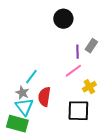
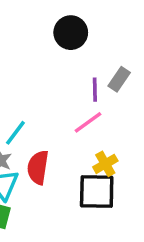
yellow cross: (89, 87) -> (105, 164), moved

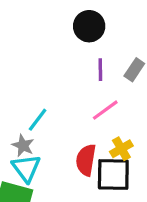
purple line: (95, 90) -> (100, 70), moved
red semicircle: (38, 167) -> (86, 160), moved

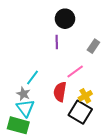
purple line: (100, 70) -> (57, 42), moved
red semicircle: (86, 160) -> (60, 92), moved
black square: (113, 175) -> (80, 112), turned 30

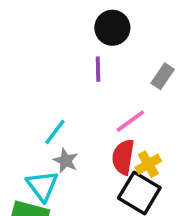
red semicircle: (60, 92) -> (123, 157), moved
gray star: (23, 94) -> (66, 161), moved

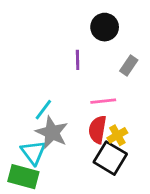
black circle: (112, 28) -> (105, 27), moved
pink line: (130, 121) -> (103, 101), turned 30
gray star: (66, 161) -> (52, 132), size x1.6

